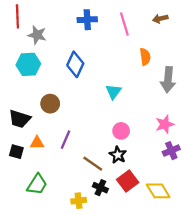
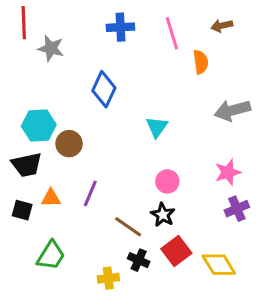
orange semicircle: (145, 57) -> (201, 62), moved
cyan hexagon: (28, 64) -> (39, 125), moved
gray arrow: (168, 80) -> (232, 110), turned 70
black trapezoid: (20, 119) -> (27, 165), turned -30

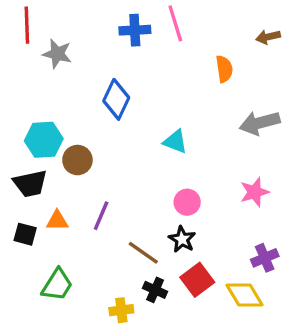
brown arrow: (222, 26) -> (268, 37), moved
pink line: (172, 33) -> (175, 23), moved
cyan triangle: (157, 127) -> (175, 141), turned -45
purple cross: (237, 209) -> (265, 258), moved

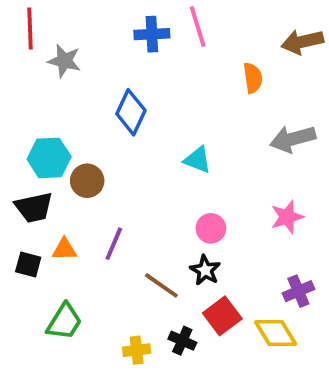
brown arrow: (268, 37) -> (302, 42), size x1.5
black cross: (155, 290) -> (182, 341), moved

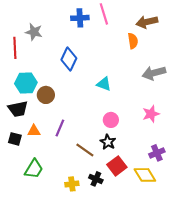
red line: (30, 28) -> (15, 48), moved
brown arrow: (302, 42) -> (147, 22), moved

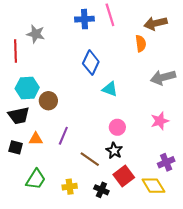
blue diamond: (69, 59) -> (91, 63), moved
yellow cross: (72, 184) -> (70, 187), moved

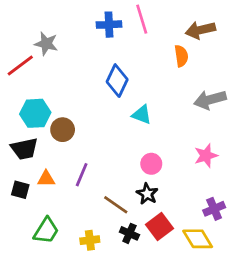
red line: (16, 51) -> (20, 66), turned 55
black cross: (101, 190) -> (129, 233), moved

